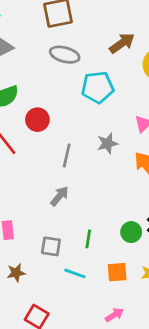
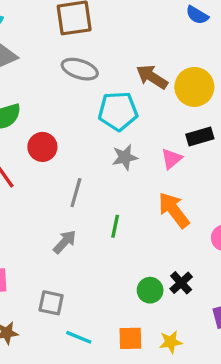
brown arrow: (122, 43) -> (152, 77), moved, turned -115
gray star: (107, 143) -> (125, 157), moved
green line: (88, 239) -> (115, 226), moved

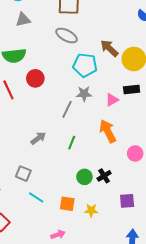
gray line: (76, 193) -> (67, 109), moved
green line: (115, 226) -> (72, 143), moved

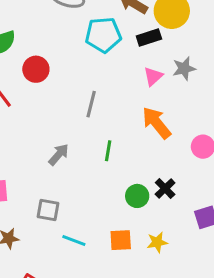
black rectangle: (132, 90) -> (149, 37), moved
gray star: (84, 94) -> (184, 69), moved

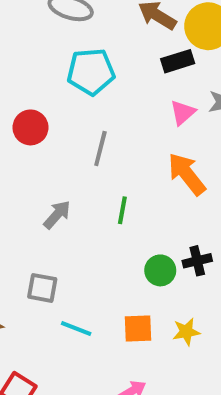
cyan pentagon: (103, 35) -> (91, 72), moved
red circle: (36, 69) -> (30, 127), moved
black cross: (165, 188) -> (197, 261), turned 30

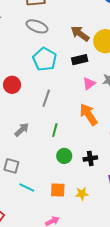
black rectangle: (178, 61) -> (80, 60), moved
cyan pentagon: (91, 72) -> (45, 59), turned 30
green circle: (160, 270) -> (64, 156), moved

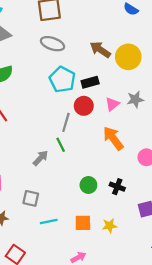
black rectangle: (80, 60) -> (90, 82), moved
red circle: (12, 85) -> (84, 106), moved
green line: (55, 130) -> (61, 145), moved, turned -40
black cross: (90, 158) -> (117, 187), turned 32
cyan line: (27, 188) -> (49, 222), turned -35

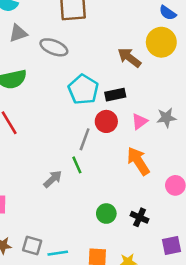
gray ellipse: (52, 44) -> (54, 47), moved
yellow circle: (128, 57) -> (161, 42), moved
gray square: (31, 198) -> (32, 245), moved

